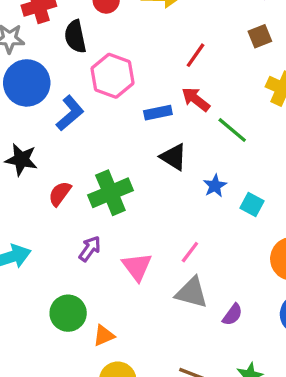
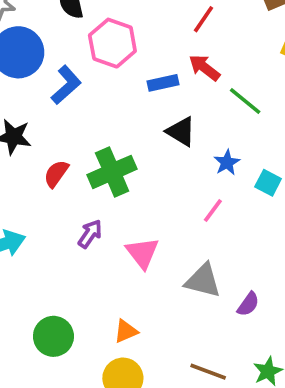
pink line: (190, 252) -> (213, 211), moved
green circle: (68, 313) -> (53, 336), moved
orange triangle: (104, 336) -> (126, 331), moved

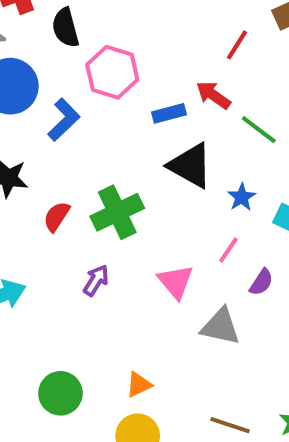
red line: (203, 19) -> (237, 45), moved
black triangle: (181, 132) -> (190, 166), size x1.4
pink triangle: (142, 253) -> (176, 282), moved
purple semicircle: (248, 304) -> (261, 282), moved

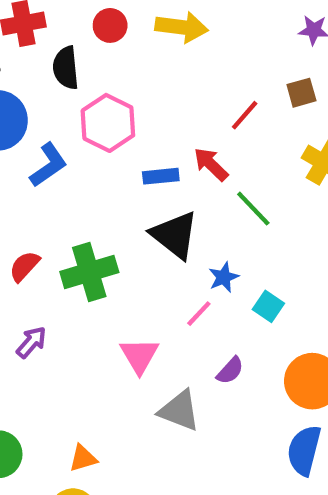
pink line: (228, 250) -> (199, 314), moved
purple arrow: (96, 280) -> (31, 342), moved

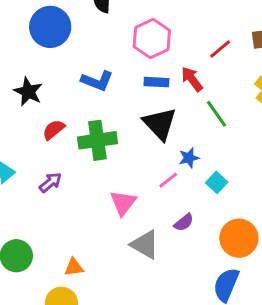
pink hexagon: (108, 123) -> (152, 39), moved
blue L-shape: (48, 165) -> (97, 81), moved, turned 48

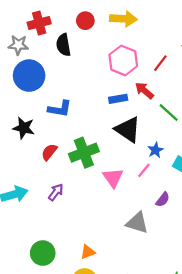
pink hexagon: (152, 39) -> (123, 60), moved
blue L-shape: (97, 81) -> (60, 109), moved
pink triangle: (123, 203) -> (113, 178), moved

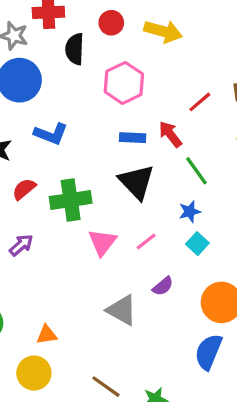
pink hexagon: (123, 60) -> (124, 83), moved
blue star: (156, 150) -> (190, 212), moved

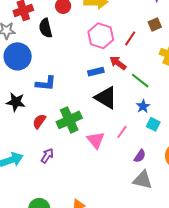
pink hexagon: (124, 83) -> (101, 36), moved
gray triangle: (122, 310) -> (143, 180), moved

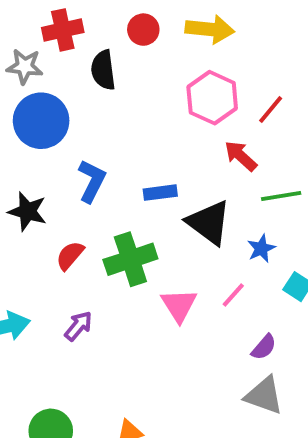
blue rectangle: (96, 72) -> (160, 193), moved
green line: (140, 81) -> (281, 196), turned -54
blue L-shape: (46, 83) -> (92, 181), turned -75
blue star: (143, 106) -> (261, 248), moved

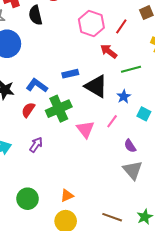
blue L-shape: (92, 181) -> (37, 85), moved, turned -75
purple semicircle: (264, 347) -> (130, 146), turned 112
gray triangle: (264, 395) -> (133, 170), turned 35

